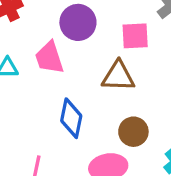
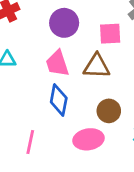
pink trapezoid: (49, 58) -> (57, 63), moved

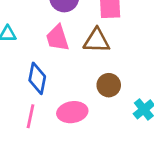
blue diamond: (59, 100) -> (37, 78), moved
pink ellipse: (88, 139) -> (72, 112), moved

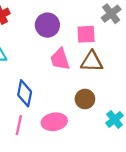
pink trapezoid: (57, 38) -> (60, 59), moved
brown triangle: (97, 41) -> (92, 61), moved

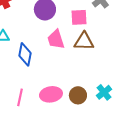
blue diamond: (25, 93) -> (25, 54), moved
brown circle: (85, 99) -> (78, 95), moved

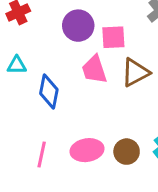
pink square: (79, 17) -> (113, 37), moved
brown triangle: (84, 41) -> (135, 72), turned -30

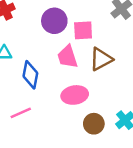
pink ellipse: (87, 150) -> (75, 95), moved
pink line: (42, 154) -> (21, 113), moved, turned 54

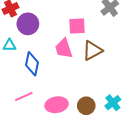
purple circle: (54, 21) -> (28, 24), moved
pink ellipse: (75, 95) -> (57, 105), moved

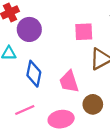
pink trapezoid: (64, 48) -> (69, 82), moved
brown circle: (86, 106) -> (93, 104), moved

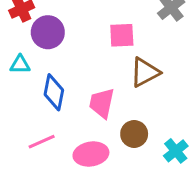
pink trapezoid: (69, 82) -> (102, 103), turned 30

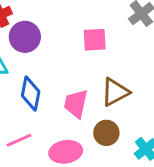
brown triangle: (145, 72) -> (115, 92), moved

